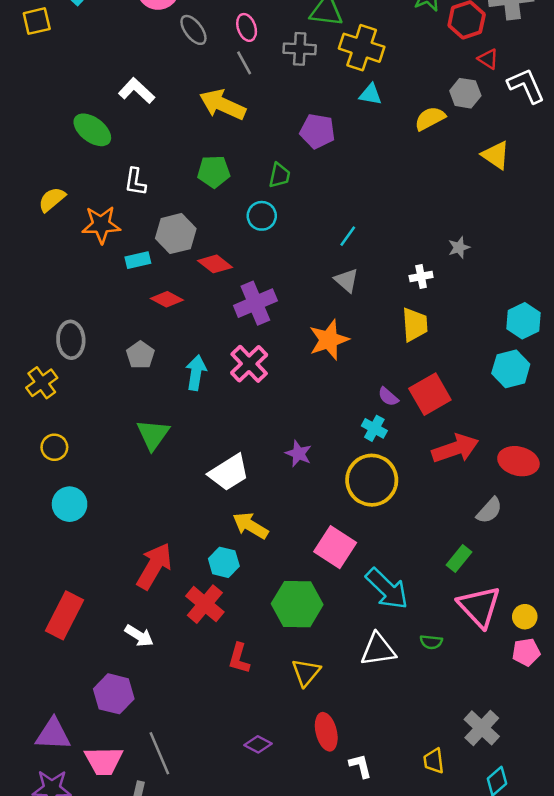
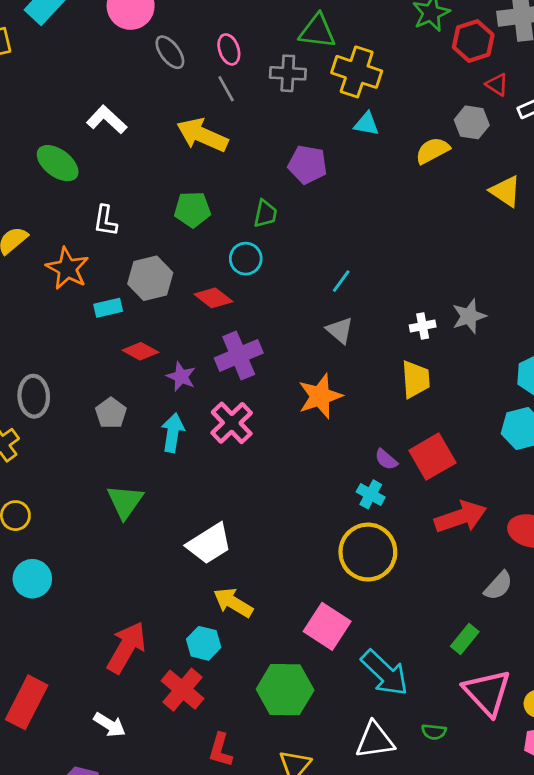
orange star: (101, 225) -> (67, 268), turned 30
gray star: (459, 247) -> (469, 316), moved, size x1.4
red diamond: (215, 264) -> (213, 298), moved
purple star: (298, 454) -> (181, 377), moved

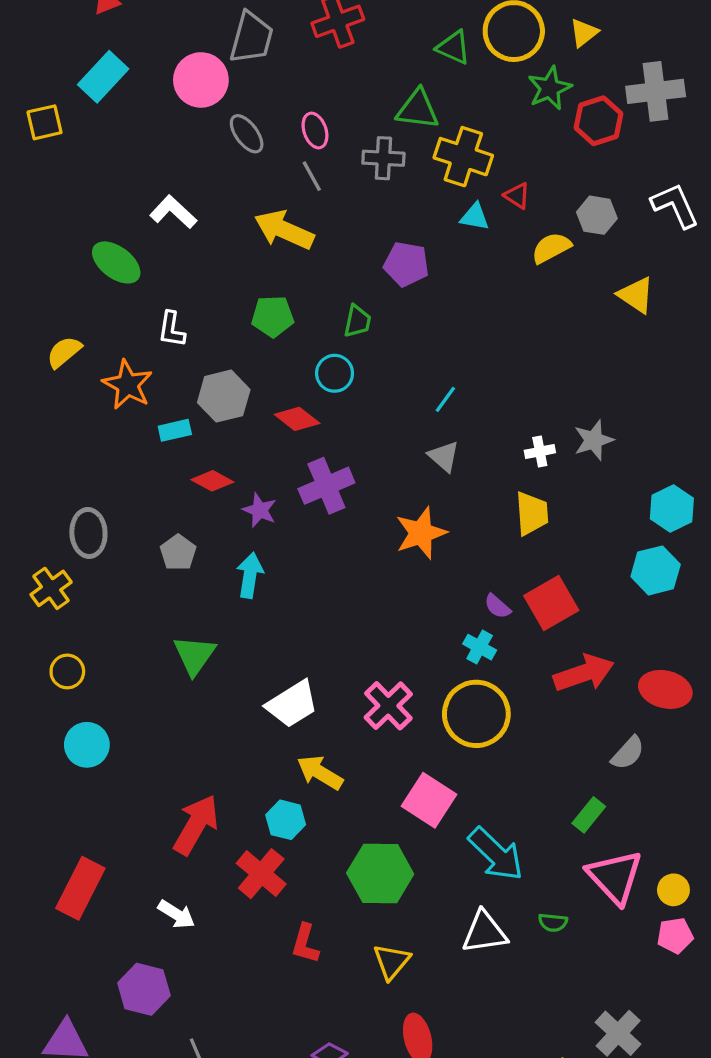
red triangle: (497, 85) -> (517, 196), moved
pink cross: (232, 423) -> (388, 706), moved

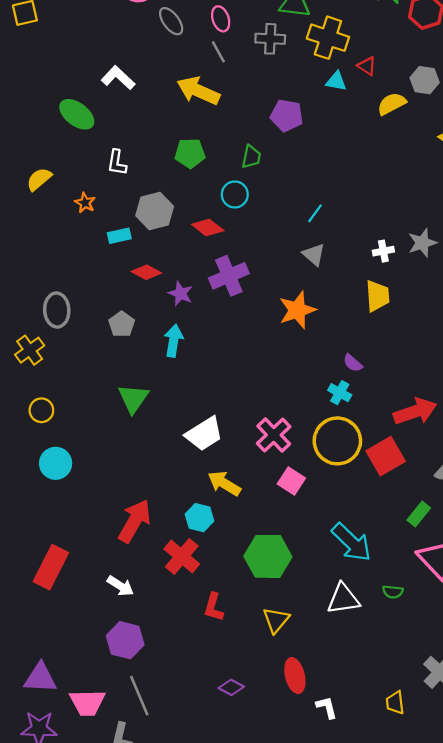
orange star: (128, 385) -> (85, 203), size x0.6
red square: (551, 603) -> (386, 456), moved
pink square: (429, 800) -> (291, 481), moved, size x0.7
purple hexagon: (144, 989) -> (125, 640), moved

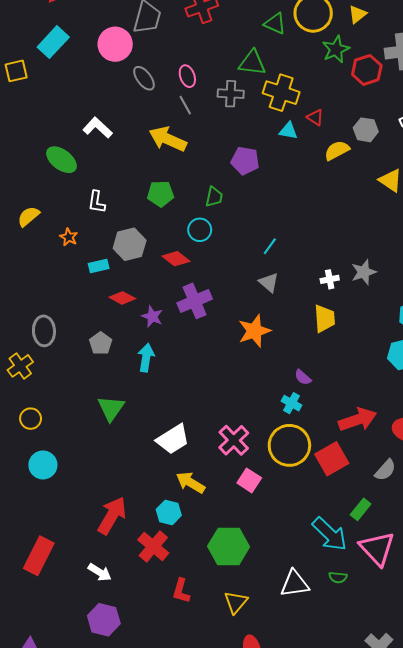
cyan arrow: (352, 542) -> (330, 534), moved

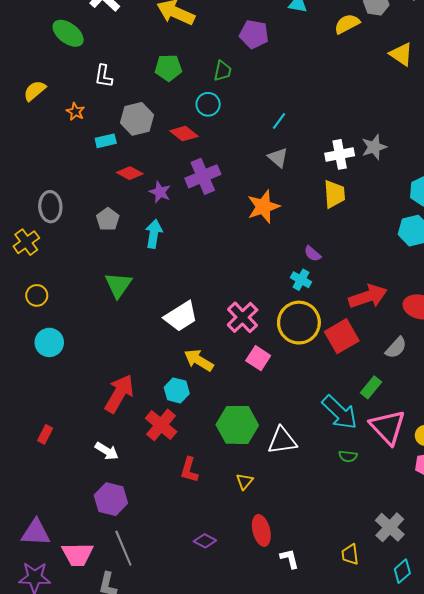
white cross: (330, 279) -> (340, 154), size x1.5
red rectangle: (39, 556) -> (45, 434), size x0.5
white triangle: (295, 584) -> (282, 441), moved
yellow triangle: (236, 602) -> (245, 481), size x0.7

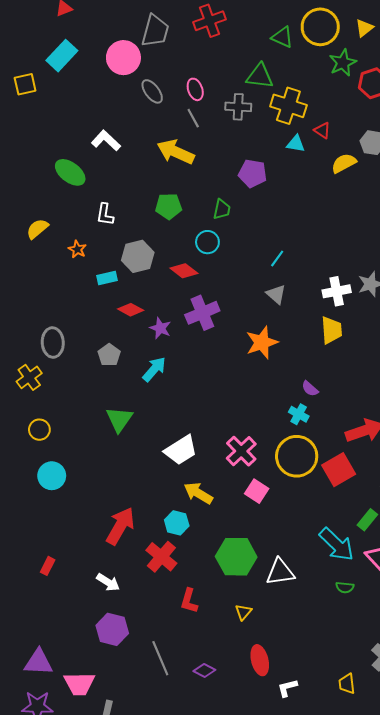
cyan arrow: (154, 234) -> (154, 369), turned 32
gray line: (123, 548) -> (160, 658), moved
white L-shape: (290, 559) -> (287, 688), turned -90

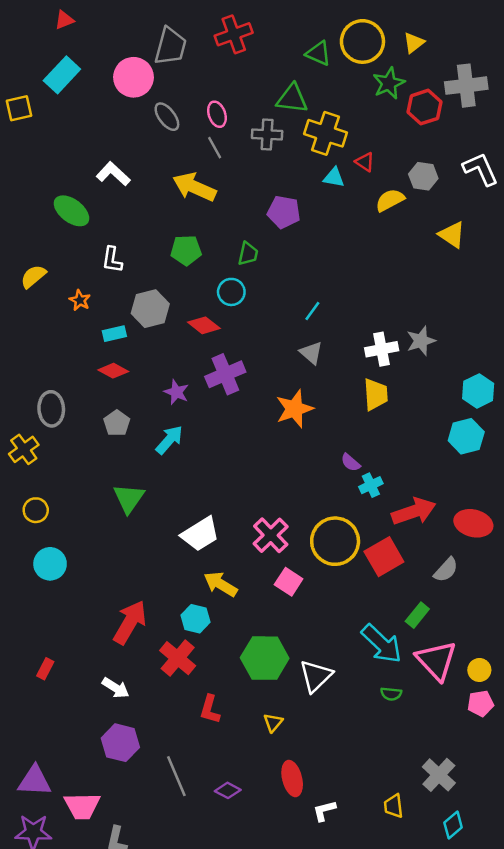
red diamond: (131, 310) -> (113, 371), moved
cyan cross: (299, 414) -> (371, 485), moved, turned 36
white triangle: (280, 572) -> (316, 676), turned -36

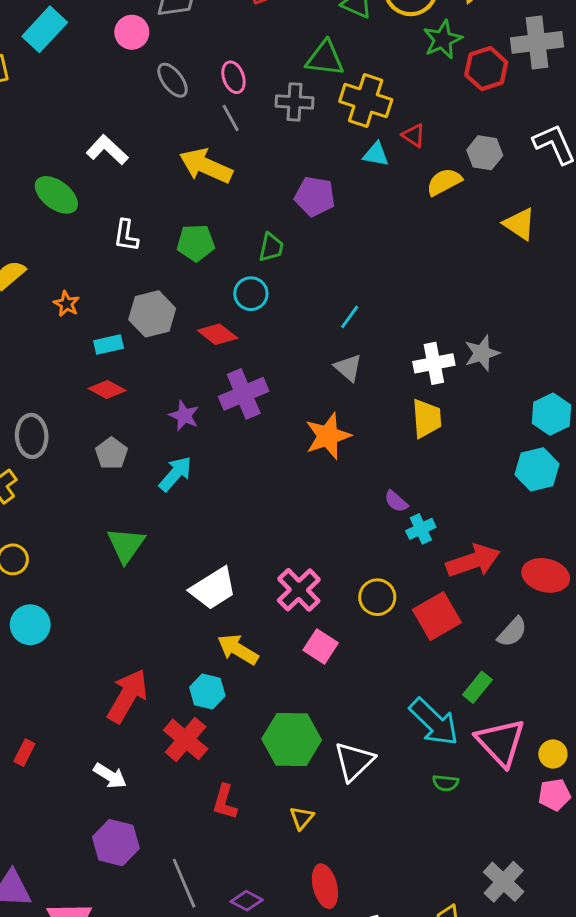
pink circle: (134, 77) -> (132, 32), size x0.7
white L-shape: (112, 260) -> (126, 236), moved
yellow circle: (335, 541) -> (377, 597), size x0.6

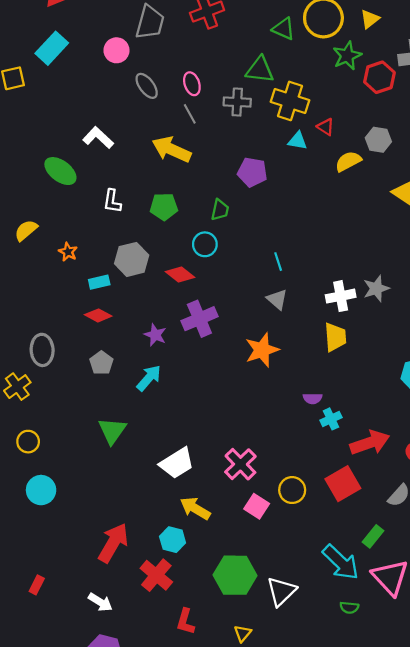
cyan line: (350, 317) -> (278, 262), turned -54
purple semicircle: (396, 501) -> (313, 398), turned -42
yellow circle: (377, 597) -> (292, 490), moved

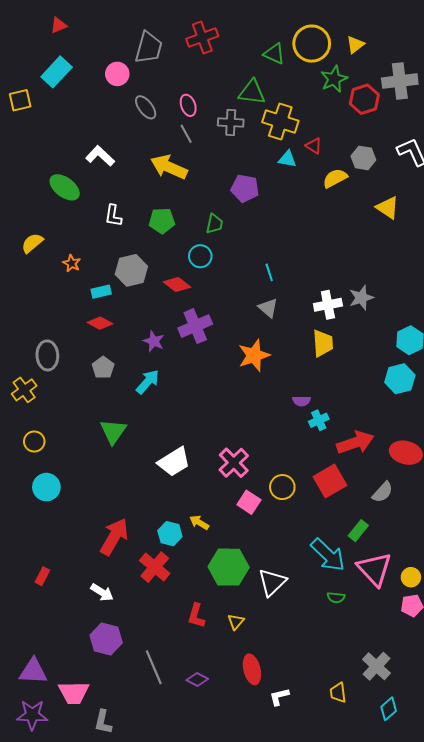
yellow arrow: (195, 508) -> (199, 523), moved, size x0.7
red L-shape: (185, 622) -> (196, 616), moved

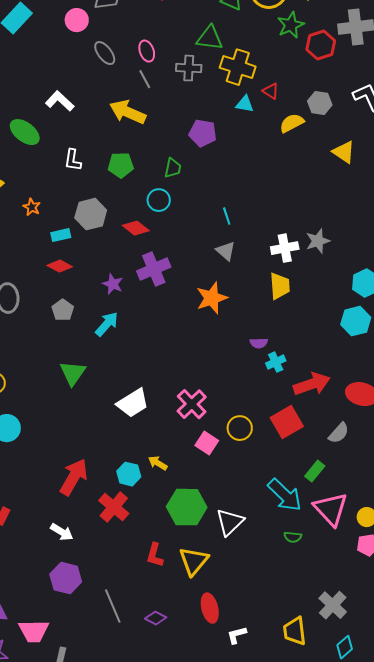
yellow triangle: (236, 622) -> (194, 561), size x1.8
yellow trapezoid: (338, 693) -> (295, 631), size x1.4

